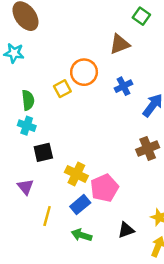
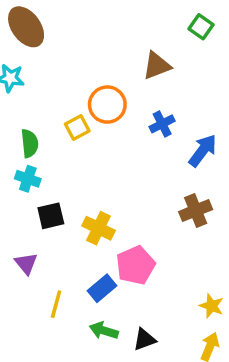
green square: (141, 16) -> (201, 27), moved
yellow cross: (76, 174) -> (98, 228), moved
black triangle: (126, 230) -> (144, 339), moved

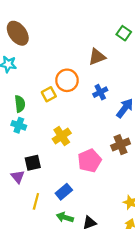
black square: (51, 216) -> (33, 163), moved
yellow cross: (98, 228) -> (62, 136), moved, turned 30
pink pentagon: (136, 265) -> (89, 161), moved

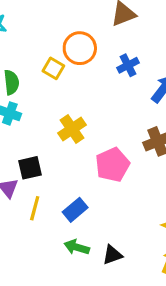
yellow square: (49, 94) -> (53, 68), turned -32
yellow line: (36, 201) -> (35, 208), moved

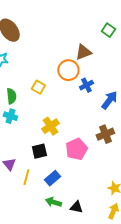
orange circle: (80, 48) -> (68, 70), moved
black square: (30, 168) -> (39, 151), moved
black triangle: (112, 255) -> (76, 207), turned 32

